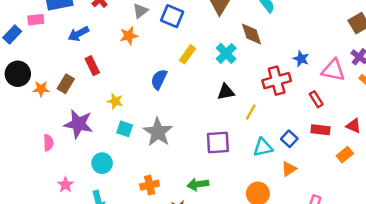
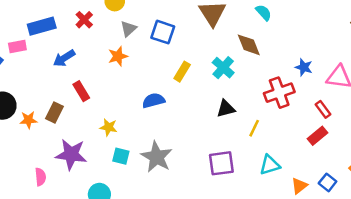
blue semicircle: (159, 79) -> (154, 101), turned 54
red rectangle: (320, 130) -> (318, 136), moved, turned -42
blue square: (289, 139) -> (328, 182), moved

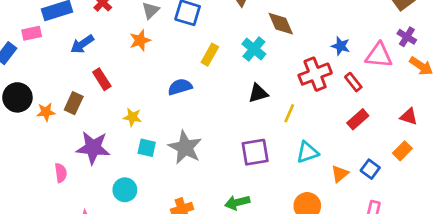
red rectangle: (323, 109) -> (353, 82), moved

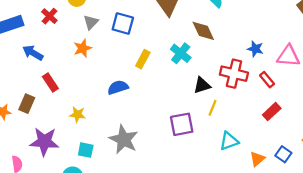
blue arrow: (82, 44) -> (33, 53), turned 66
red cross: (315, 74) -> (234, 74), turned 36
black triangle: (258, 93) -> (202, 85), moved
cyan square: (147, 148) -> (86, 150), moved
purple square: (255, 152) -> (182, 124), moved

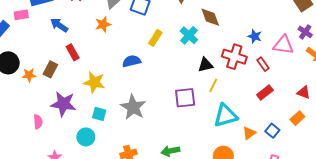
yellow star: (78, 114) -> (94, 82), size x1.5
cyan triangle: (229, 141) -> (225, 116), size x1.4

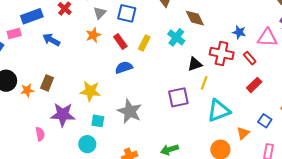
red rectangle: (73, 52) -> (120, 41), moved
orange triangle: (249, 133) -> (243, 133), moved

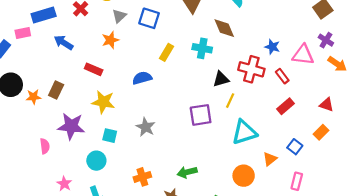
cyan cross: (176, 37) -> (202, 48), turned -30
red rectangle: (120, 41) -> (94, 69), moved, turned -35
gray star: (130, 111) -> (146, 127), size x0.7

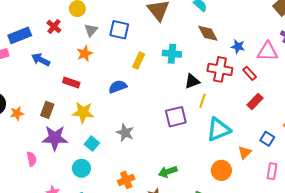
brown diamond: (224, 28) -> (208, 33), moved
brown rectangle: (56, 90) -> (47, 110), moved
cyan square: (110, 136) -> (92, 144), turned 32

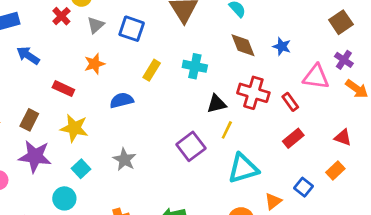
red cross: (54, 26) -> (61, 16), moved
blue star: (238, 47) -> (282, 46), moved
orange star: (85, 53) -> (95, 64), moved
purple square: (176, 117) -> (191, 146), turned -30

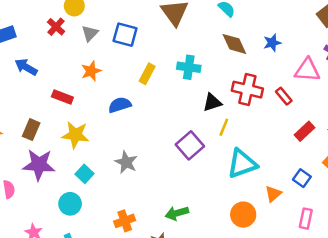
blue star: (282, 46) -> (272, 43), turned -30
red rectangle: (293, 138) -> (305, 131), moved

